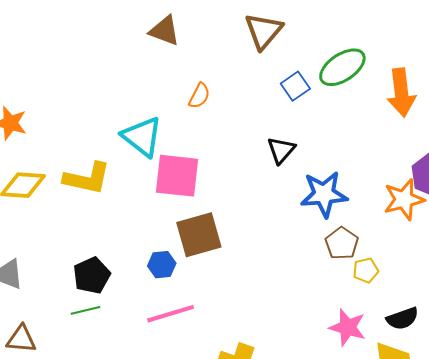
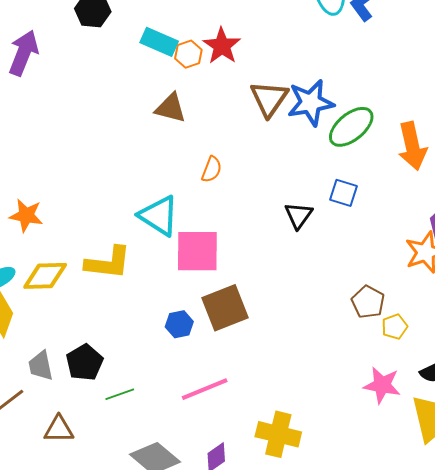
blue square: (295, 86) -> (343, 193), moved, turned -32
blue star: (324, 194) -> (311, 103), moved
blue hexagon: (162, 265) -> (179, 324), moved
black pentagon: (92, 275) -> (85, 363), moved

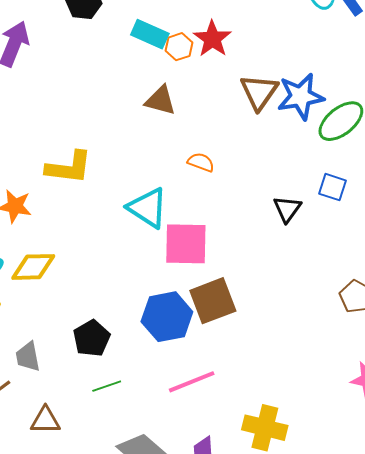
orange semicircle: (212, 169) -> (201, 162), turned -92
yellow L-shape: (108, 263) -> (69, 168), moved
blue hexagon: (179, 324) -> (167, 317), size x1.8
black pentagon: (85, 363) -> (92, 338), moved

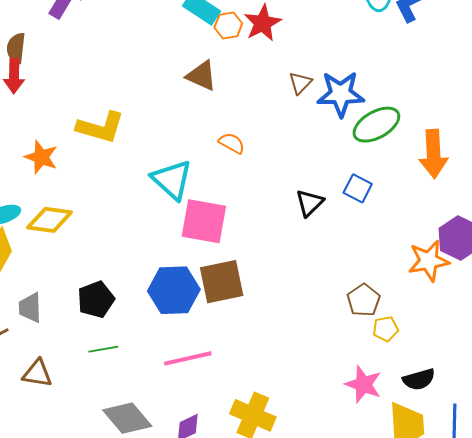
brown triangle: (259, 92) -> (300, 83), size x0.6

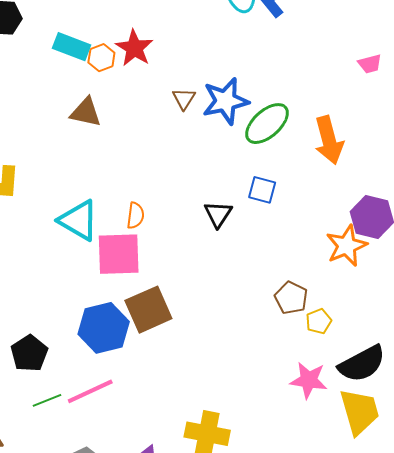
orange semicircle: (232, 143) -> (135, 215), moved, turned 80
pink line: (188, 358) -> (90, 391), moved
black semicircle: (419, 379) -> (362, 364), size x1.5

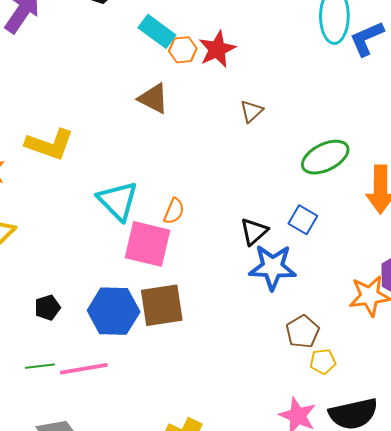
blue star: (226, 101) -> (273, 267), moved
black pentagon: (29, 353) -> (47, 308), moved, size x0.7

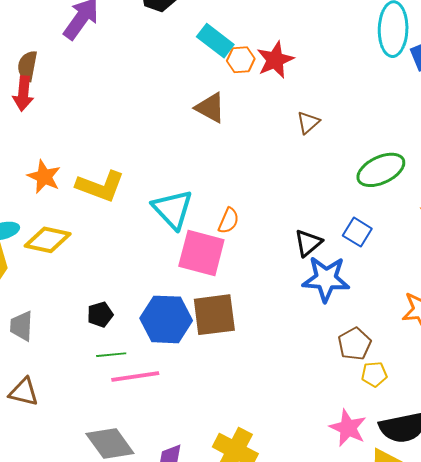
yellow L-shape: (49, 144) -> (100, 186), moved
green line: (40, 366) -> (111, 355), moved

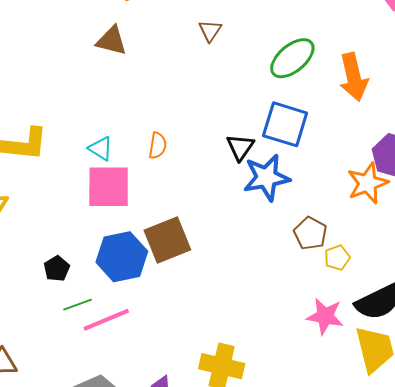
cyan triangle: (173, 209) -> (101, 148), size x0.6
blue square: (357, 232) -> (285, 124), size x1.6
pink square: (201, 253) -> (109, 187), moved

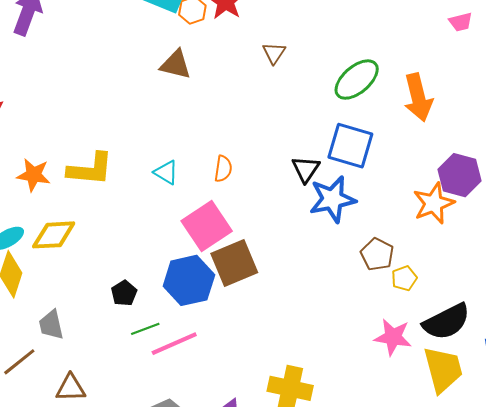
pink square: (109, 187) -> (207, 226), moved, turned -33

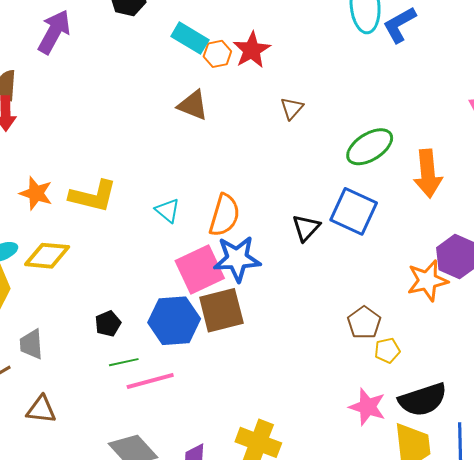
orange semicircle: (223, 169) -> (224, 215), size x1.6
blue star: (332, 199) -> (237, 259), moved

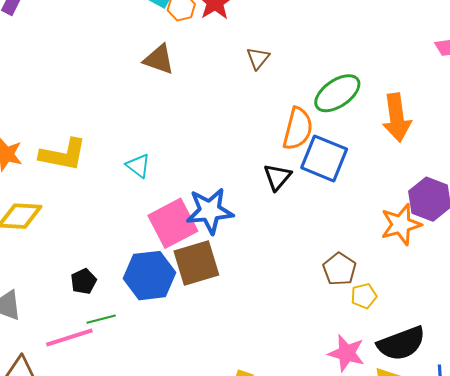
orange semicircle: (224, 215) -> (298, 129), moved
pink line: (150, 381) -> (69, 338), moved

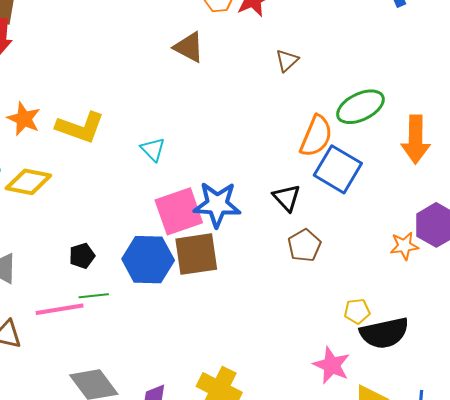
black triangle: (277, 177) -> (287, 198), moved, turned -32
orange star: (401, 224) -> (404, 246), size x0.7
brown pentagon: (339, 269) -> (304, 245), moved
black semicircle: (401, 343) -> (384, 333), moved

